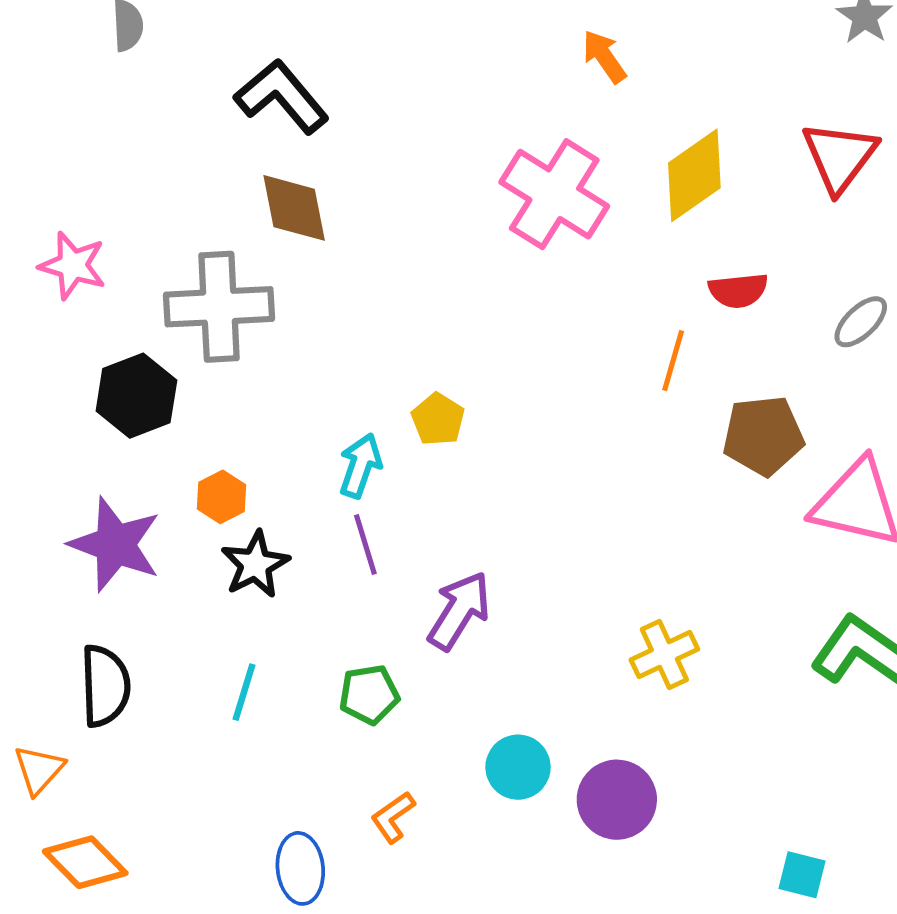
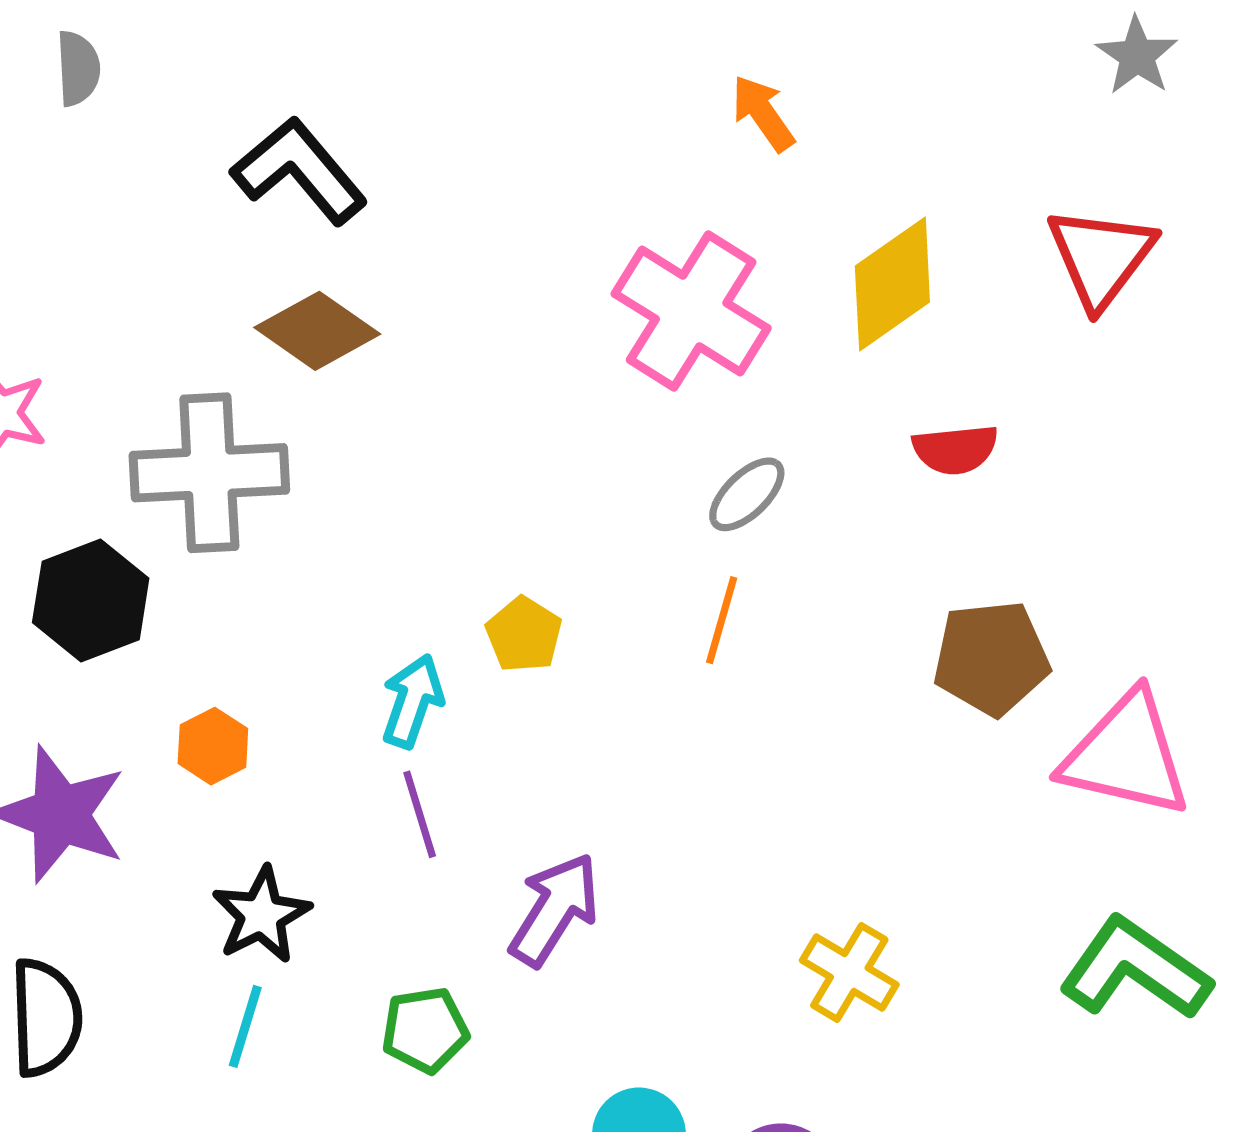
brown diamond: (294, 208) -> (317, 331), turned -44
gray ellipse: (861, 322) -> (747, 494), moved
orange line: (673, 361) -> (722, 620), moved
black star: (255, 564) -> (261, 915), moved
yellow cross: (664, 655) -> (849, 973), turned -34

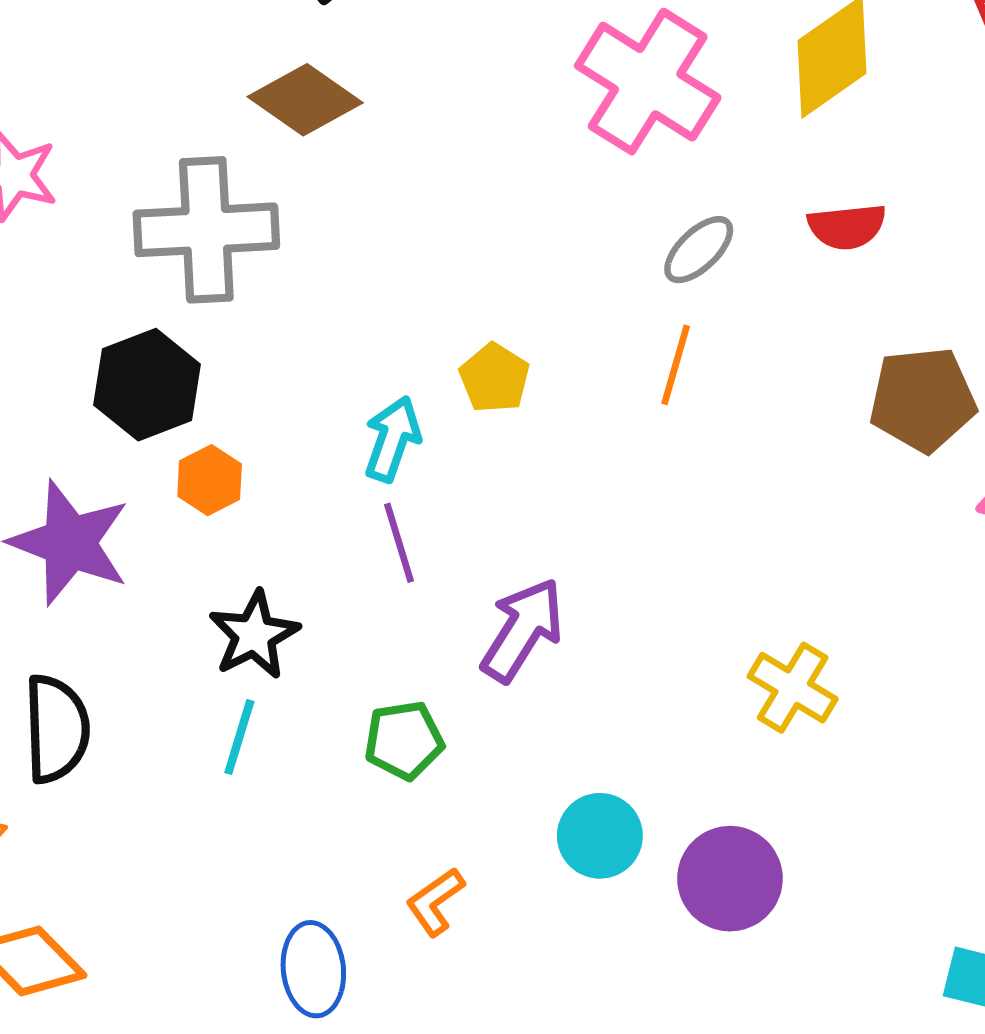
red semicircle: (955, 449) -> (847, 227), moved
black hexagon: (91, 600) -> (147, 385), moved

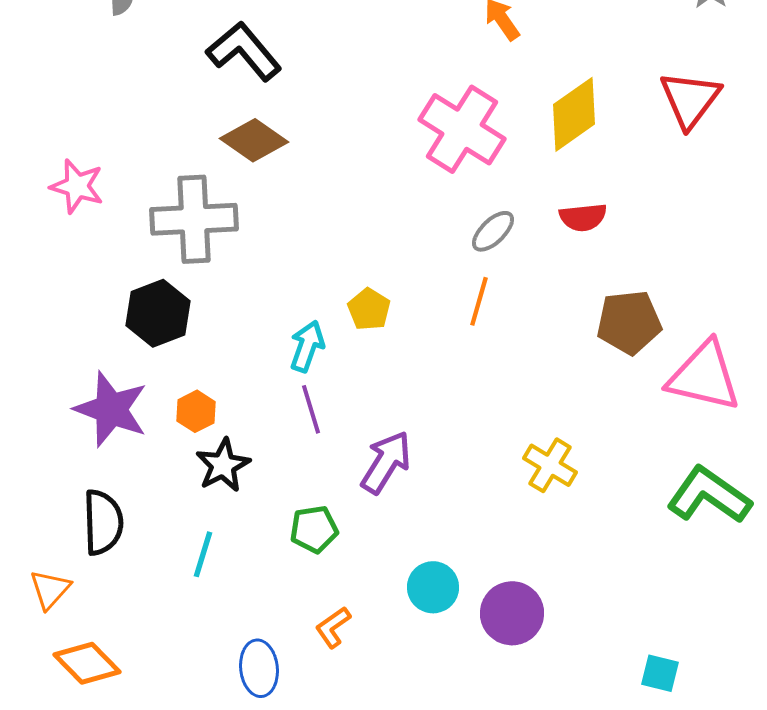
orange hexagon: (210, 480) -> (196, 411), moved
yellow cross: (793, 688) -> (550, 465), moved
cyan line: (239, 737) -> (203, 554), moved

